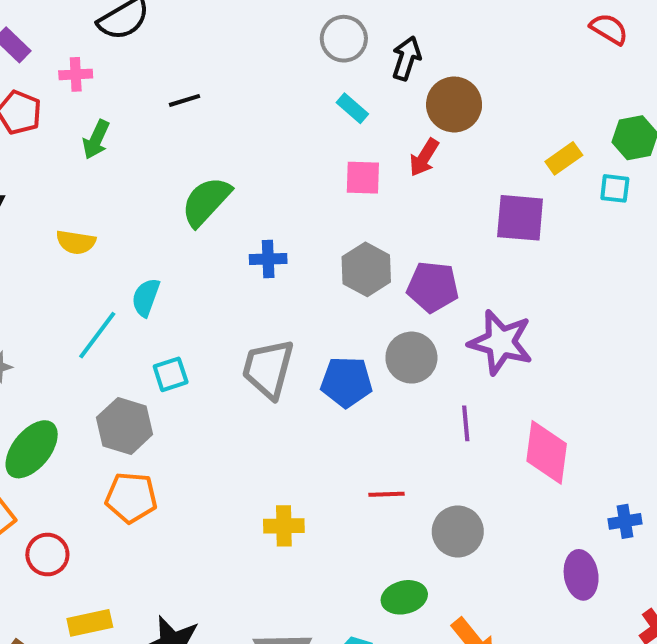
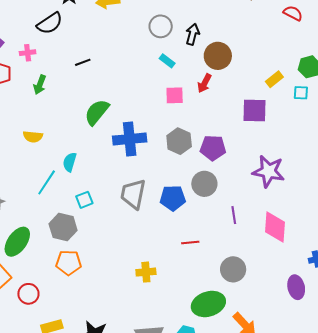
blue cross: (268, 259) -> (130, 139), size x1.8
purple star: (501, 342) -> (269, 171), moved
red line: (387, 494) -> (190, 242), moved
green ellipse: (404, 597) -> (208, 304), size x1.5

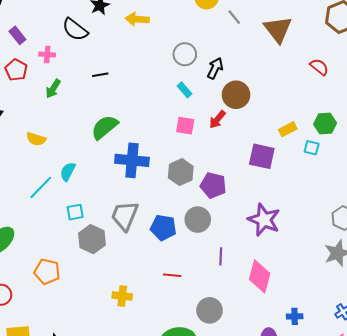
black semicircle: (50, 23) -> (75, 30), turned 60
gray hexagon: (63, 227) -> (92, 239), moved

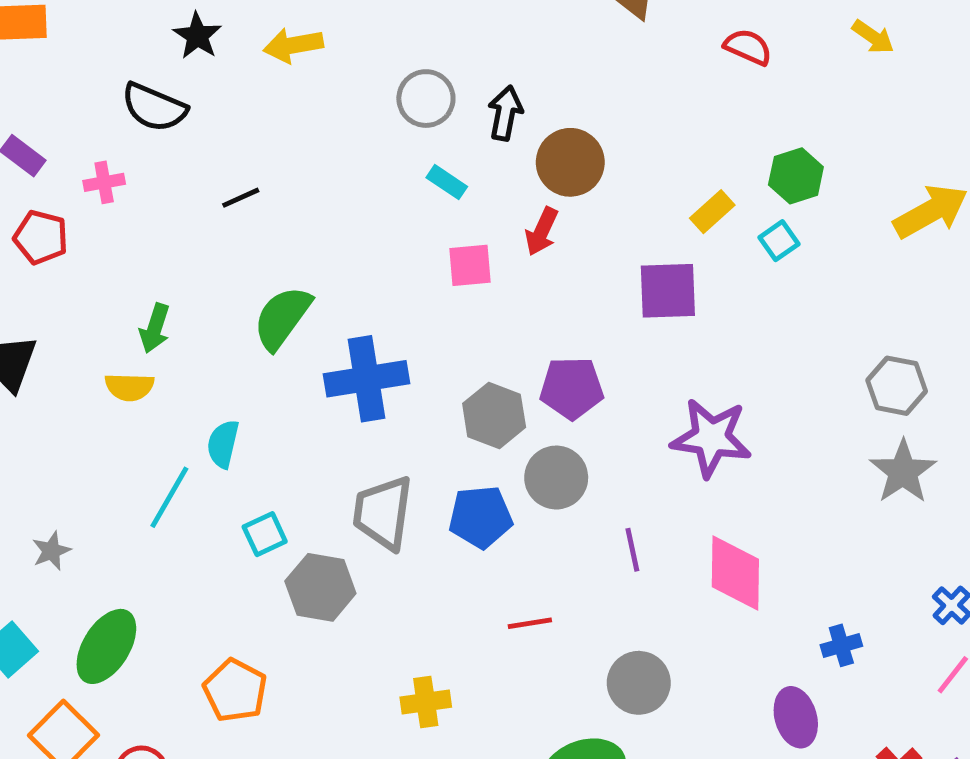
green arrow: (53, 89) -> (155, 328), moved
cyan square: (312, 148) -> (779, 241), turned -35
gray hexagon: (181, 172) -> (494, 415), moved
orange pentagon: (47, 272) -> (235, 690), turned 30

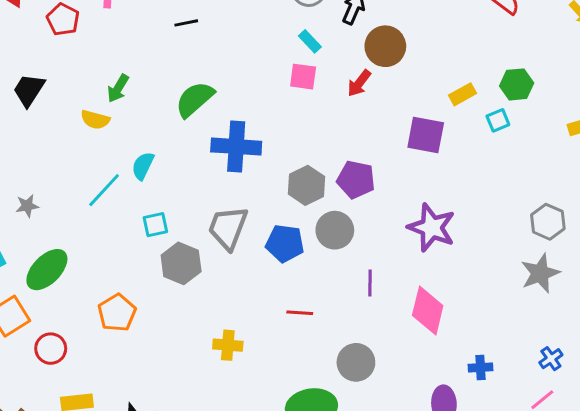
pink square: (470, 265) -> (303, 77), moved

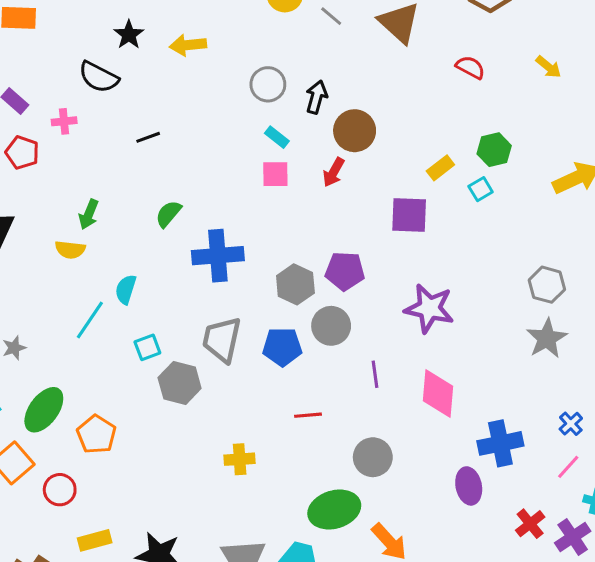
green semicircle: (195, 99) -> (168, 214), size x0.7
orange pentagon: (117, 313) -> (96, 434), moved
blue cross: (480, 367) -> (500, 443), size x1.8

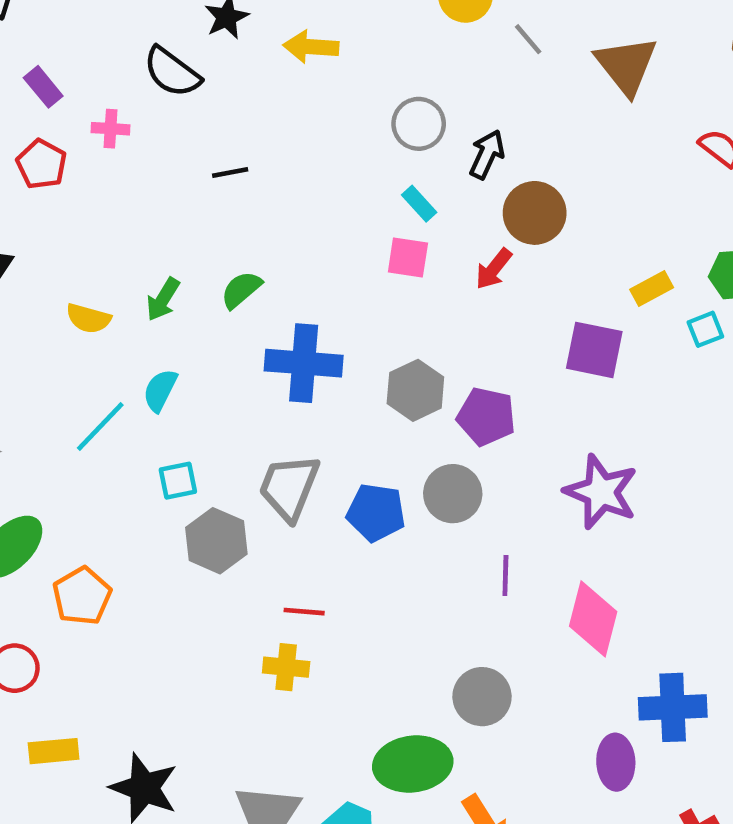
green arrow: (89, 214) -> (163, 299), moved
gray hexagon: (295, 284) -> (415, 390), moved
red line: (308, 415) -> (304, 612), moved

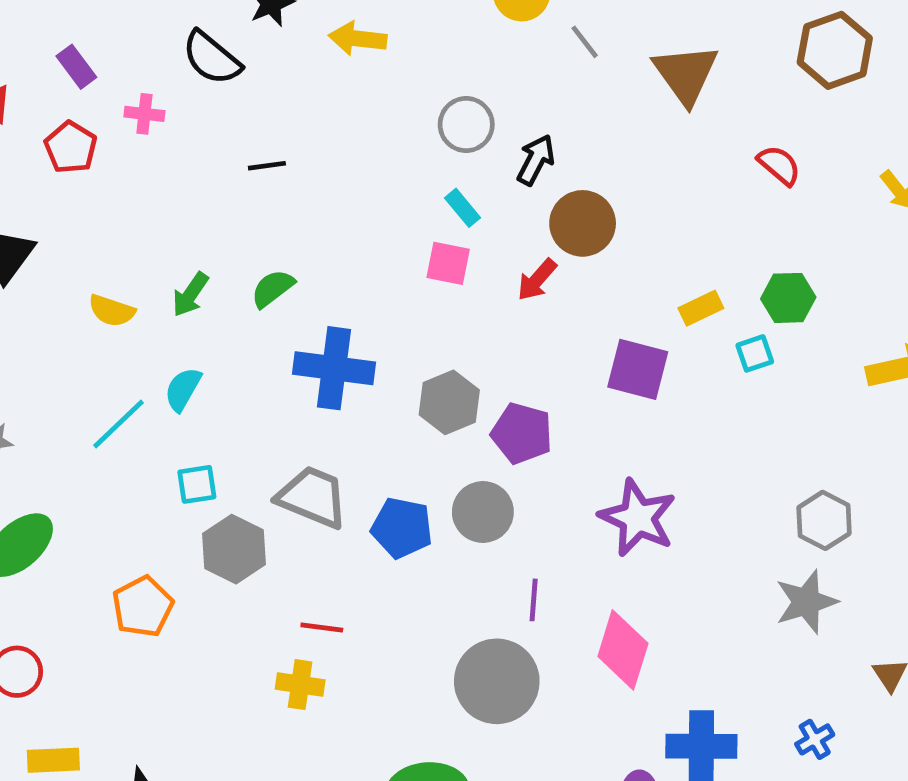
gray trapezoid: (289, 487) -> (312, 497), turned 88
orange pentagon: (82, 596) -> (143, 607), moved
gray circle: (482, 697) -> (497, 681), moved, size x1.4

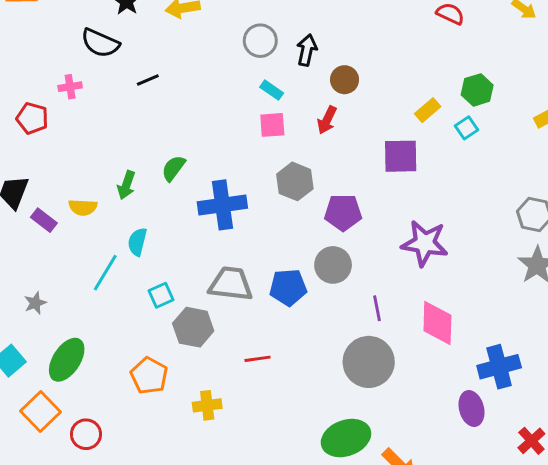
purple rectangle: (76, 67) -> (44, 220), moved
black line: (267, 166) -> (148, 80), moved
brown circle: (583, 223) -> (345, 80), size x0.7
gray hexagon: (449, 402) -> (295, 181), moved
yellow cross: (300, 685) -> (207, 405), moved

